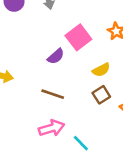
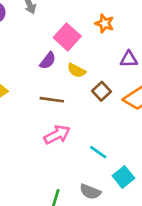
yellow semicircle: (101, 70) -> (76, 70), moved, turned 66
cyan line: (81, 143) -> (98, 152), moved

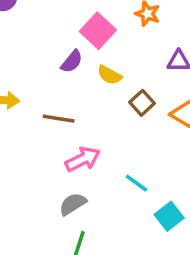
brown line: (52, 100) -> (59, 119), moved
gray semicircle: (90, 192) -> (73, 204), moved, turned 125

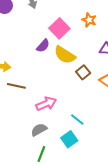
yellow semicircle: (109, 75) -> (65, 55), size x1.5
brown line: (59, 119) -> (16, 86), moved
cyan square: (169, 216) -> (69, 139), moved

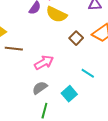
brown square: (83, 72) -> (76, 38), moved
cyan line: (77, 120) -> (88, 73), moved

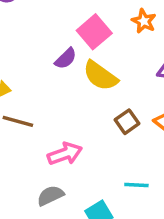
cyan line: (88, 73) -> (136, 185), turned -40

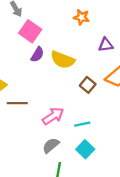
pink square: (94, 32) -> (30, 31), moved
cyan line: (136, 185) -> (82, 124), moved

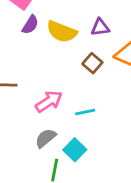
purple triangle: (106, 45) -> (100, 27), moved
cyan square: (85, 149) -> (75, 150), moved

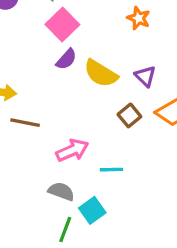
purple triangle: (100, 27) -> (145, 76), turned 42
gray semicircle: (46, 138) -> (61, 191), turned 50

